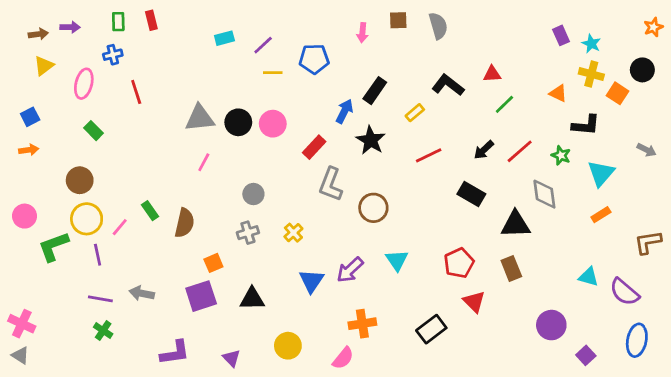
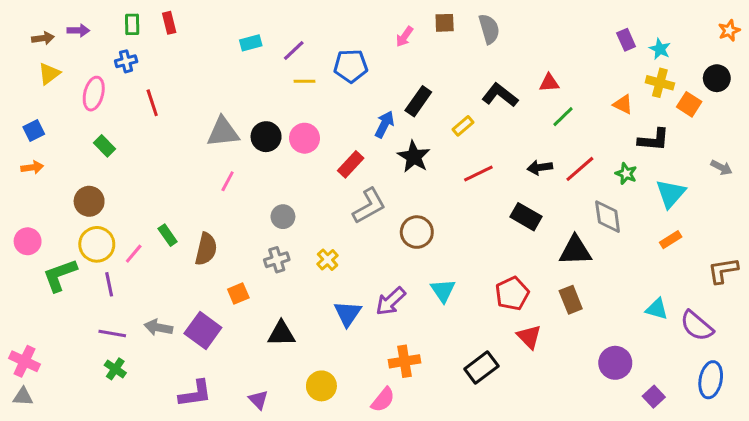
pink arrow: (362, 33) -> (405, 37), turned 30
black arrow: (484, 150) -> (540, 167), turned 35
gray L-shape: (331, 184) -> (369, 206), turned -140
purple square: (201, 296) -> (203, 331), moved, turned -36
gray triangle: (20, 355) -> (23, 397), turned -30

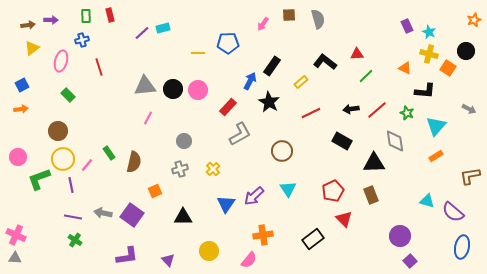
purple line: (294, 50) -> (142, 33), moved
brown circle: (417, 232) -> (282, 151), moved
purple square: (654, 397) -> (410, 261), moved

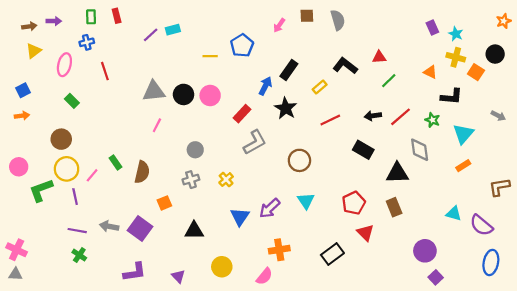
blue pentagon: (228, 43) -> (242, 46), turned -30

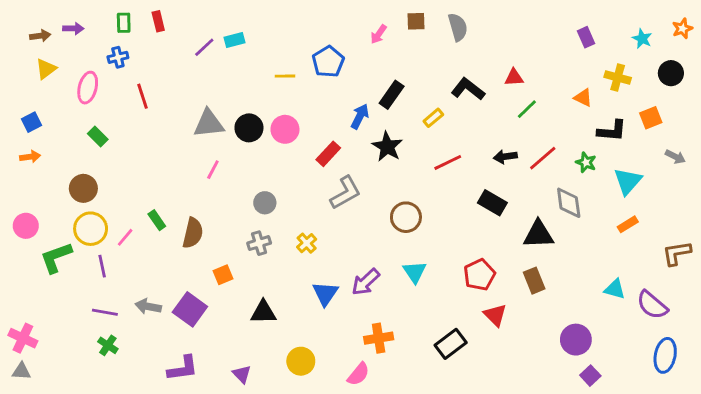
cyan star: (456, 34) -> (642, 39), moved
orange square: (476, 72) -> (651, 118), moved, turned 35

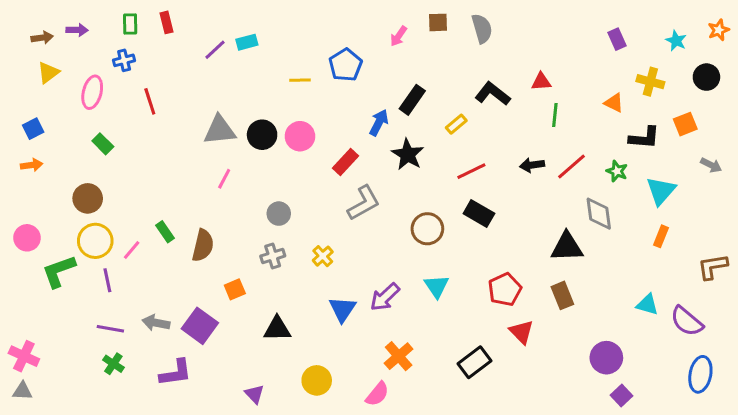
green line: (527, 109) -> (555, 115), turned -40
black rectangle: (492, 203) -> (479, 214), moved
orange rectangle: (628, 224) -> (661, 236), turned -36
orange cross: (379, 338) -> (399, 356), turned -32
purple L-shape: (183, 368) -> (176, 373), moved

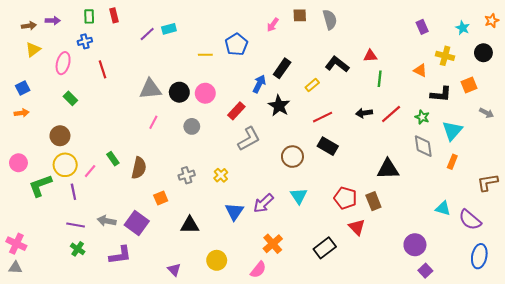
gray circle: (279, 214) -> (192, 126), moved
gray diamond: (599, 214) -> (423, 146), moved
red pentagon: (505, 289) -> (345, 198), turned -30
brown rectangle: (562, 295) -> (373, 201), moved

